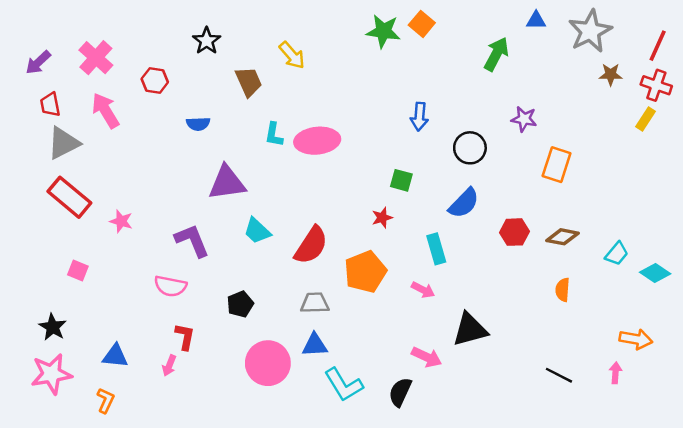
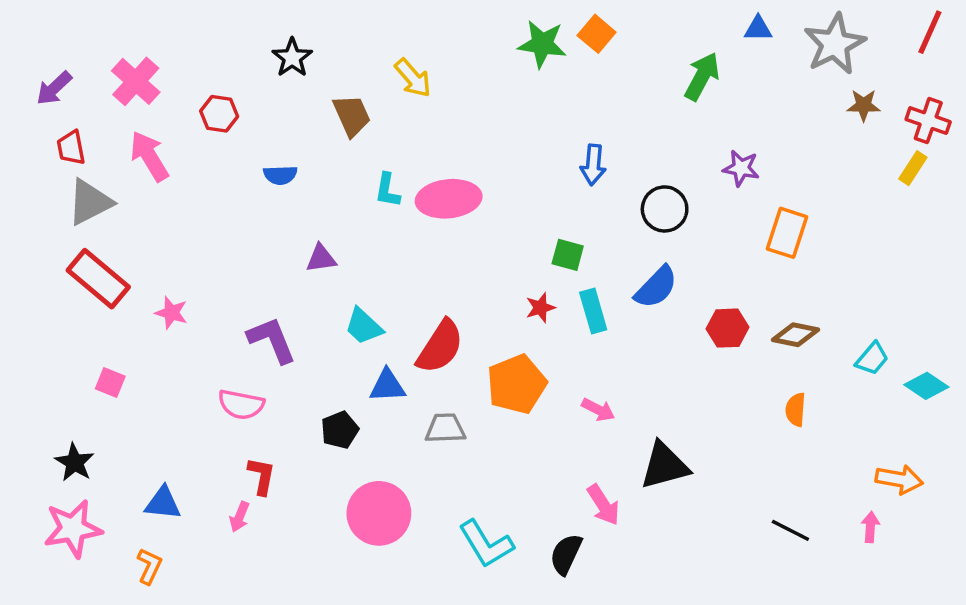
red line: (658, 46) -> (930, 32), moved
purple triangle: (227, 183) -> (321, 258), size x0.6
cyan rectangle: (436, 249) -> (593, 311), moved
blue triangle: (315, 345) -> (387, 386), moved
pink arrow: (427, 357) -> (603, 505), turned 32

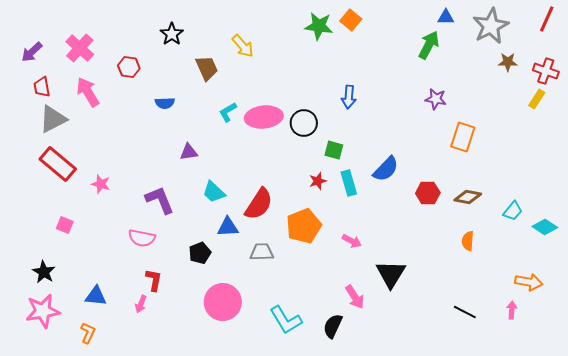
green arrow: (702, 76) -> (429, 45), moved
cyan L-shape: (387, 190) -> (228, 112), turned 50
black circle: (665, 209) -> (304, 123), moved
black triangle: (665, 466) -> (391, 274), turned -44

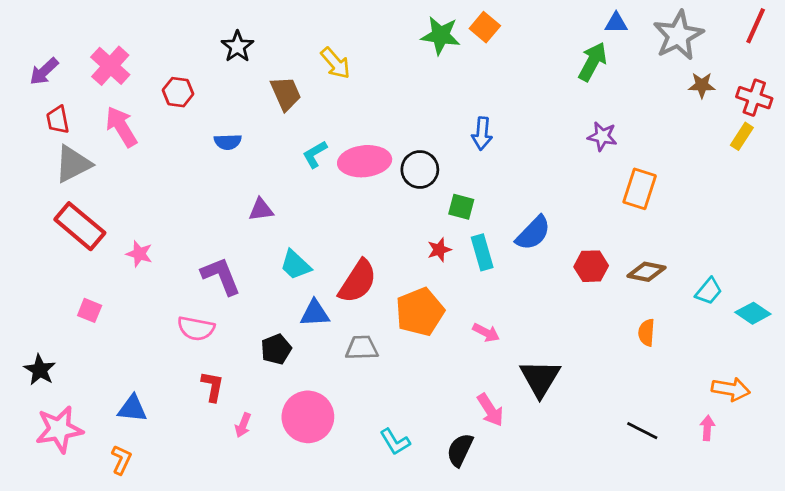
black star: (44, 272) -> (40, 370), moved
pink arrow: (141, 304) -> (243, 425), moved
cyan L-shape: (286, 320) -> (395, 442), size x0.7

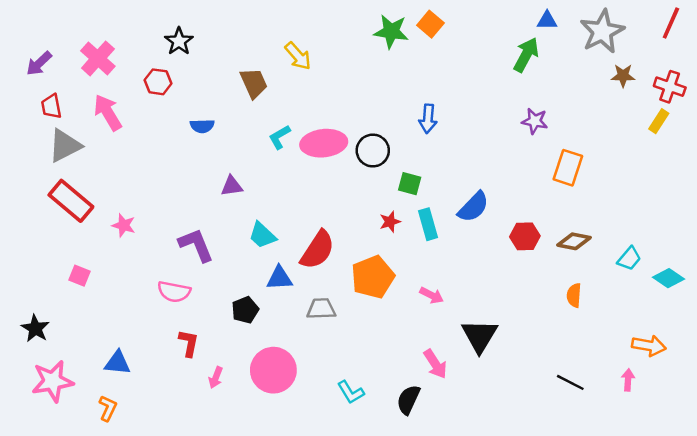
black star: (237, 46) -> (179, 41), moved

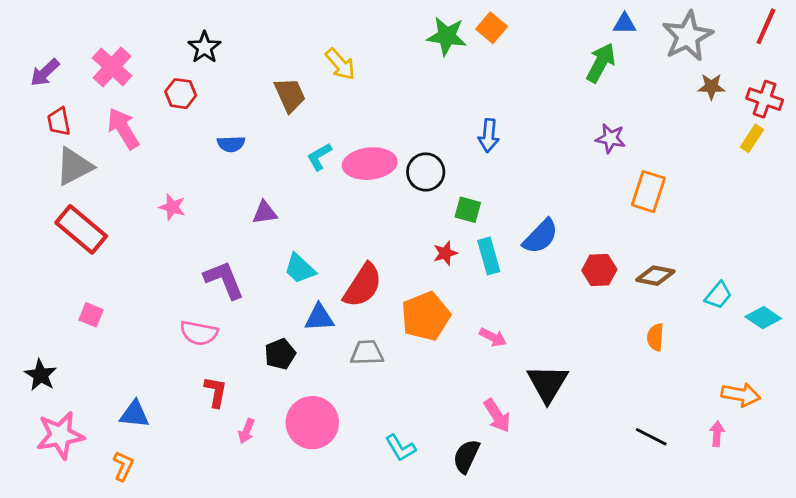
pink star: (124, 225) -> (172, 207), moved

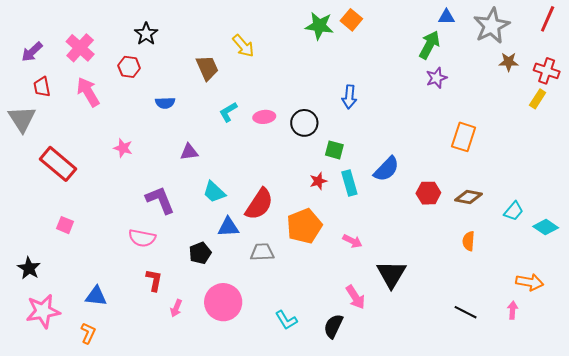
purple star: (611, 138) -> (436, 78), moved, turned -30
pink ellipse: (370, 164) -> (264, 117), size x0.6
gray triangle: (74, 166) -> (22, 119), moved, turned -36

